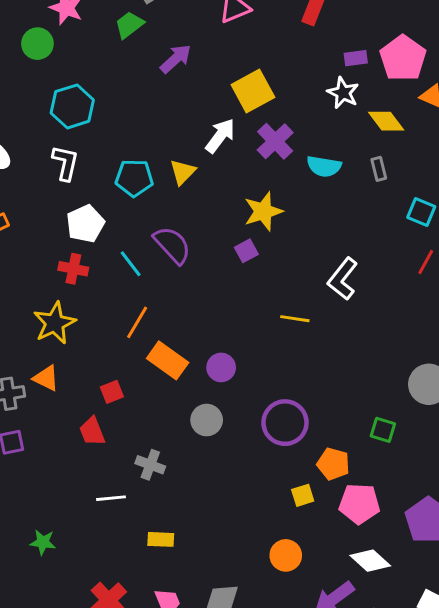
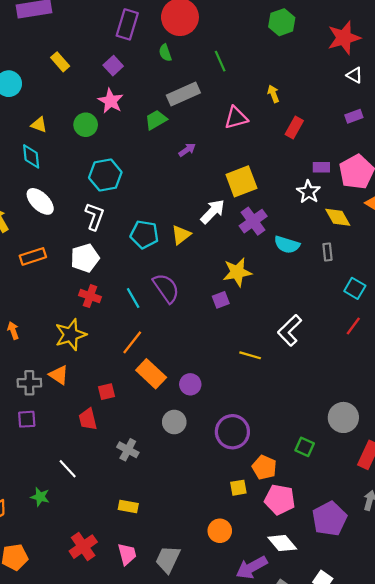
purple arrow: (176, 59) -> (187, 150), size x0.7
white pentagon: (85, 224) -> (85, 258), moved
white line: (111, 498) -> (68, 469), moved, turned 45

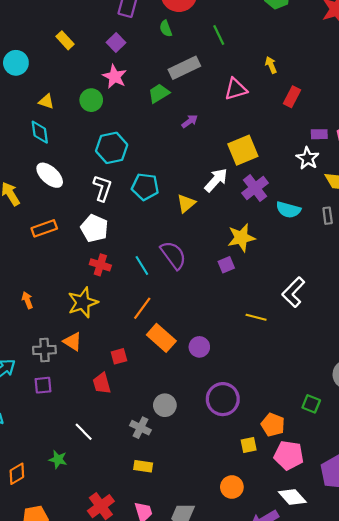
cyan pentagon: (144, 234) -> (145, 187), moved
white pentagon: (85, 258) -> (94, 228), turned -30
gray circle: (174, 422) -> (165, 405), moved
purple circle: (232, 432) -> (223, 399), moved
gray cross: (128, 450) -> (140, 428), moved

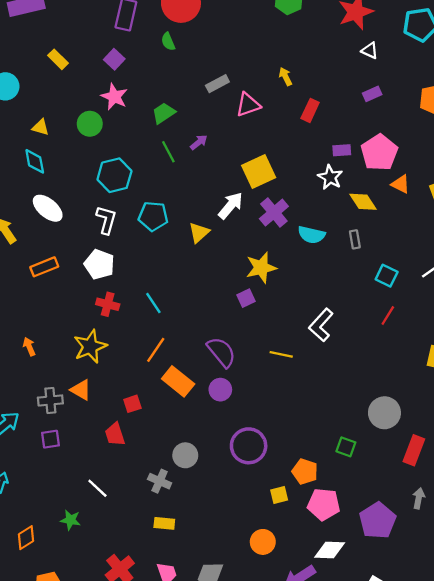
green line: (219, 35) -> (168, 152), moved
gray rectangle: (184, 68) -> (217, 84), moved, size x0.7
purple semicircle: (173, 255) -> (221, 352), moved
white diamond: (292, 497) -> (330, 550), turned -44

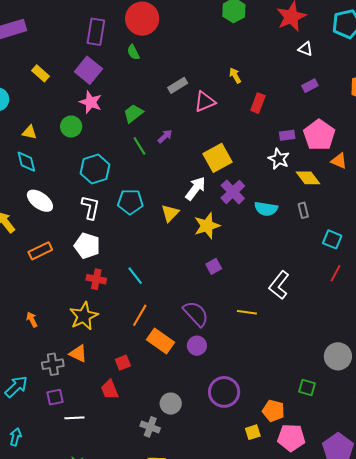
purple square: (114, 59) -> (88, 70), size x1.5
yellow star: (261, 268) -> (207, 226), moved
white line: (97, 488) -> (74, 418), moved, turned -42

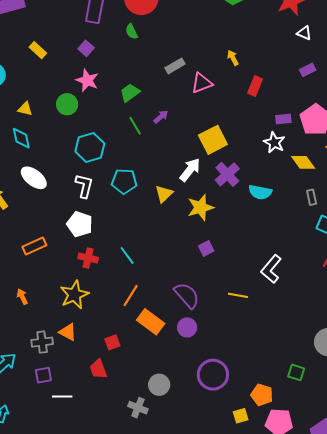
purple square: (88, 70) -> (86, 48), size x0.6
gray rectangle: (303, 210) -> (312, 197), moved
orange rectangle: (40, 251) -> (34, 246), moved

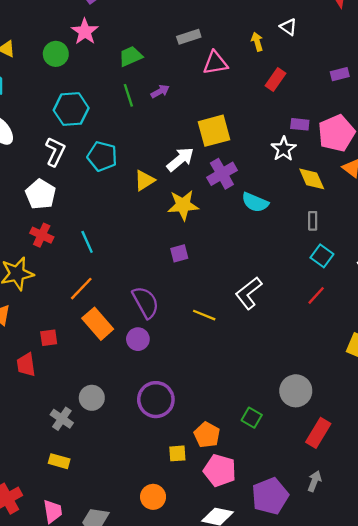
white triangle: (304, 33) -> (288, 27), moved

